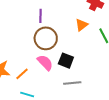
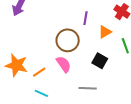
purple line: (40, 16) -> (85, 18), moved
black square: (66, 61) -> (100, 61), moved

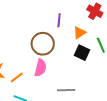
black square: (100, 61) -> (82, 53), moved
pink semicircle: (64, 64) -> (40, 68), turned 54

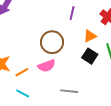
purple line: (59, 20) -> (72, 13), moved
pink semicircle: (40, 68) -> (47, 66), turned 48

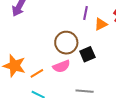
orange triangle: (90, 36) -> (101, 24), moved
black square: (90, 56) -> (87, 54), moved, turned 35

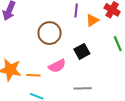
brown circle: (66, 43) -> (50, 33), moved
orange line: (37, 73) -> (33, 75), turned 40

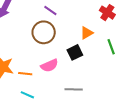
purple line: (76, 11) -> (50, 11), moved, turned -64
orange triangle: (92, 20) -> (87, 33), moved

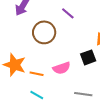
brown circle: (44, 32) -> (44, 32), moved

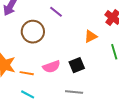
black square: (88, 57) -> (77, 65), moved

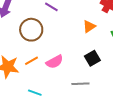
black square: (77, 65) -> (92, 58), moved
orange line: (27, 73) -> (31, 61), moved, turned -32

